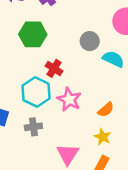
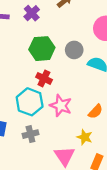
green hexagon: (33, 34) -> (42, 49), moved
yellow star: (103, 137) -> (85, 137), moved

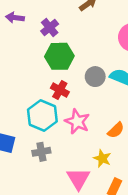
purple cross: (32, 13) -> (50, 28), moved
gray circle: (74, 50) -> (95, 77), moved

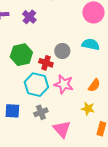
green hexagon: (59, 56) -> (21, 55), moved
gray circle: (95, 77) -> (62, 51), moved
pink triangle: (78, 179) -> (62, 129), moved

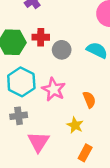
red cross: (46, 63) -> (41, 37), moved, turned -32
orange semicircle: (94, 85) -> (89, 100), turned -72

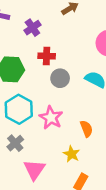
red cross: (41, 37) -> (47, 56), moved
gray cross: (19, 116) -> (15, 143), turned -35

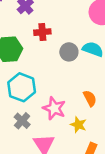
gray circle: (60, 78) -> (69, 52), moved
pink star: (51, 118) -> (54, 108), moved

